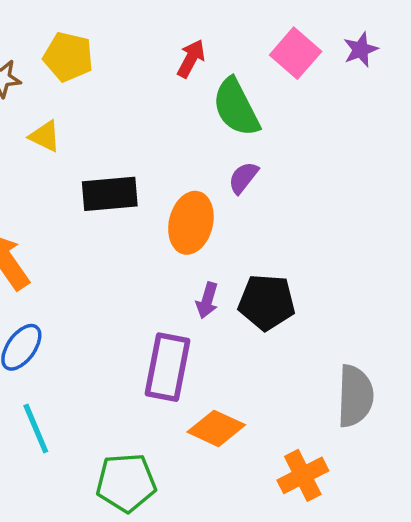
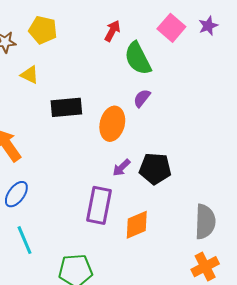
purple arrow: (207, 300) -> (121, 168), turned 30
orange diamond: (216, 428) -> (137, 225), moved, turned -48
orange cross: (303, 475) -> (205, 267), moved

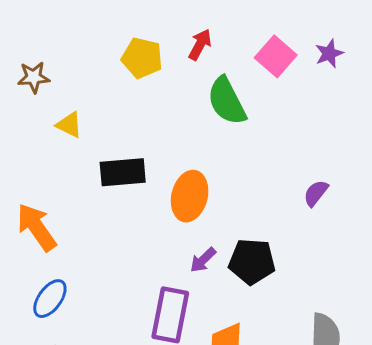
yellow pentagon: (43, 30) -> (142, 58), moved
red arrow: (112, 31) -> (200, 45), moved
purple semicircle: (142, 98) -> (316, 193), moved

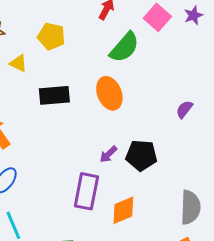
yellow pentagon: (142, 58) -> (51, 36), moved
green semicircle: (227, 101) -> (124, 47), turned -112
orange ellipse: (190, 196) -> (109, 93), moved, turned -36

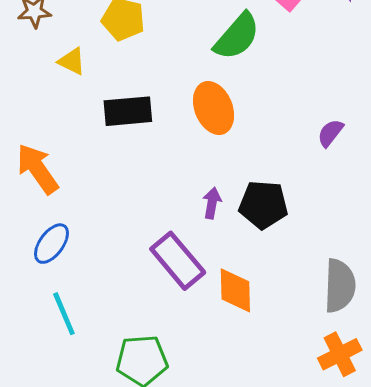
purple arrow: (108, 154) -> (212, 203), turned 144
purple rectangle: (86, 191) -> (178, 261), turned -51
orange diamond: (123, 210) -> (235, 290), turned -68

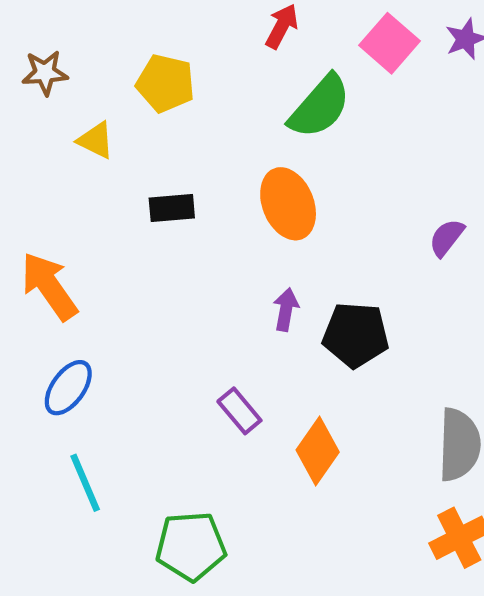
black rectangle: (128, 111) -> (172, 208), size x0.7
purple arrow: (212, 203) -> (286, 309), moved
purple rectangle: (178, 261) -> (239, 411), size x0.6
orange diamond: (235, 290) -> (318, 451), turned 36

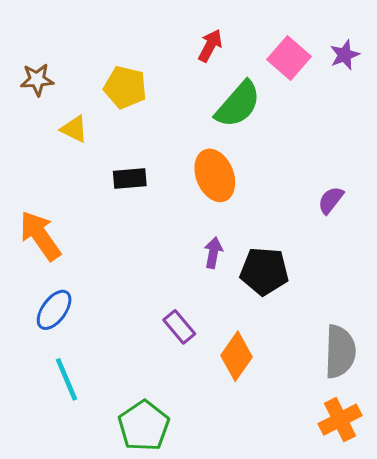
green pentagon: (191, 546) -> (144, 426), turned -30

